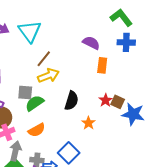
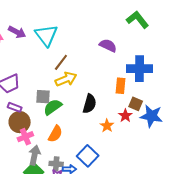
blue cross: (126, 42) -> (139, 69), moved, size x1.4
orange rectangle: (102, 65) -> (120, 86), moved
red star: (106, 100) -> (125, 116), moved
orange semicircle: (37, 130) -> (55, 134), turned -30

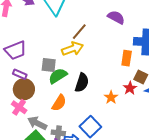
brown line: (61, 62) -> (79, 32), moved
black semicircle: (90, 104) -> (82, 83), moved
pink cross: (25, 137) -> (19, 107), moved, turned -35
gray arrow: (35, 155) -> (37, 123), turned -78

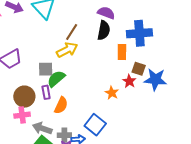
purple rectangle: (20, 74) -> (46, 92), moved, turned 64
black semicircle: (82, 83) -> (104, 30), moved
pink cross: (19, 107) -> (22, 115), turned -35

